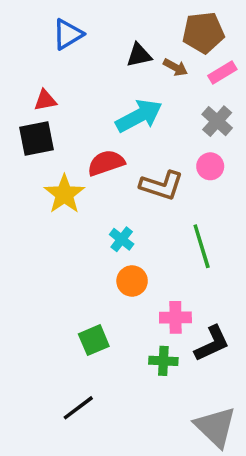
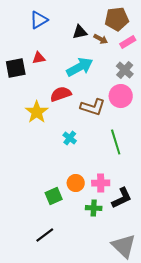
red triangle: (45, 100) -> (39, 58), moved
black square: (36, 139) -> (16, 68), moved
pink circle: (210, 166) -> (121, 96), size x1.5
orange circle: (132, 281) -> (76, 183), moved

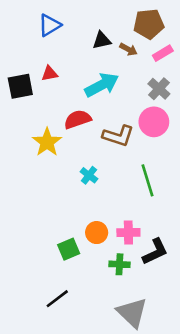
gray triangle: (124, 246) -> (132, 313), moved

